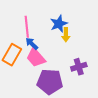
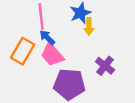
purple cross: (79, 67) -> (105, 66), turned -35

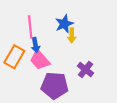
blue arrow: (47, 38) -> (36, 45), turned -144

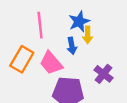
blue arrow: (36, 45) -> (72, 46), moved

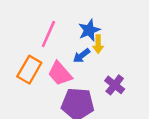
pink line: (40, 25) -> (48, 34), turned 30
blue arrow: (72, 46) -> (82, 56), turned 63

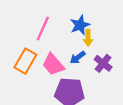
blue arrow: (82, 56) -> (78, 58), moved
purple cross: (115, 85) -> (103, 63), moved

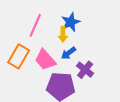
yellow arrow: (88, 38) -> (63, 34), moved
purple cross: (103, 63) -> (85, 70), moved

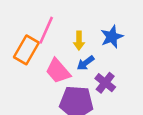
blue star: (71, 22) -> (112, 37), moved
orange rectangle: (19, 56) -> (26, 50), moved

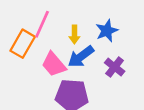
blue arrow: (86, 63) -> (81, 57), size x1.5
purple cross: (105, 83) -> (115, 67), moved

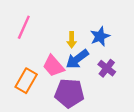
pink line: (42, 24) -> (24, 27), moved
orange rectangle: (23, 44) -> (26, 81), moved

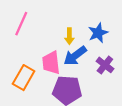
pink trapezoid: (53, 66) -> (51, 63), turned 35

